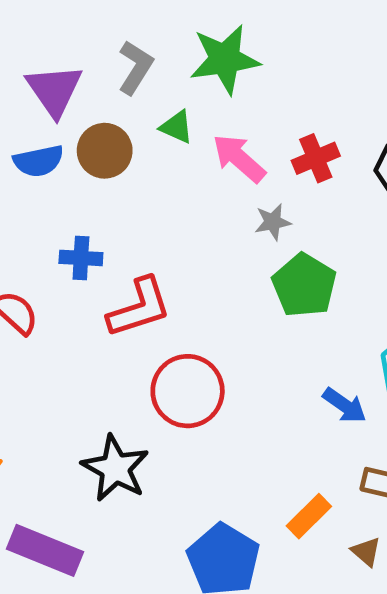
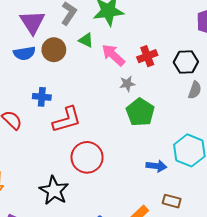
blue arrow: (345, 405) -> (156, 166), turned -30

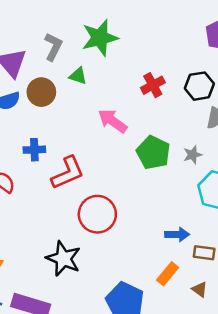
pink arrow: (113, 55) -> (113, 121), moved
gray star: (127, 84) -> (192, 155), moved
blue arrow: (156, 166) -> (177, 234), moved

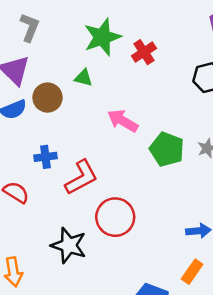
gray L-shape: (53, 47) -> (30, 27), moved
red cross: (153, 85) -> (144, 52), moved
black star: (63, 259) -> (69, 245), moved

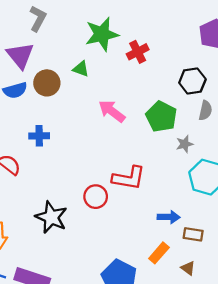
green pentagon: (167, 149) -> (161, 117), moved
red L-shape: (81, 177) -> (129, 178), moved, turned 32
red circle: (115, 217) -> (96, 197), size x0.7

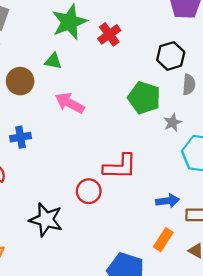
pink arrow: (112, 111) -> (70, 103), moved

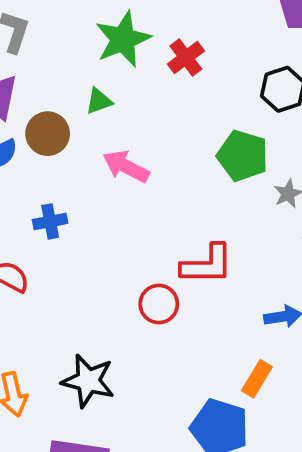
green triangle: (53, 61) -> (99, 101), turned -30
black star: (46, 220) -> (88, 381), moved
orange rectangle: (163, 240) -> (257, 379), moved

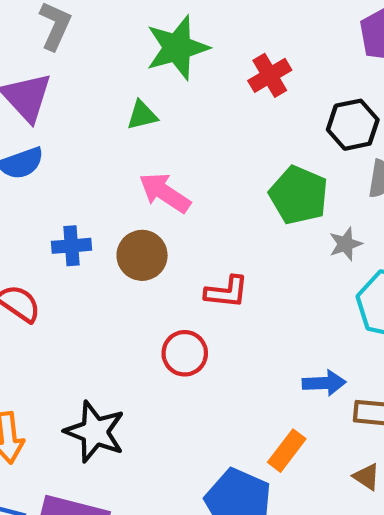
red cross: (186, 57) -> (270, 75), moved
brown circle: (48, 134) -> (142, 255), moved
red L-shape: (207, 265) -> (227, 292), moved, size x0.7

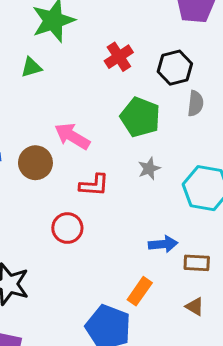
red cross: (270, 75) -> (119, 57), moved
pink arrow: (165, 193) -> (72, 136), moved
gray star: (345, 244) -> (149, 169), moved

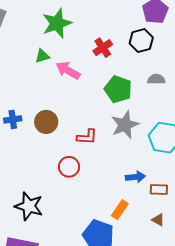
black hexagon: (175, 68) -> (141, 41), moved
gray semicircle: (196, 103) -> (156, 79), turned -96
pink arrow: (72, 136) -> (68, 70), moved
gray star: (149, 169) -> (125, 125), size x1.8

